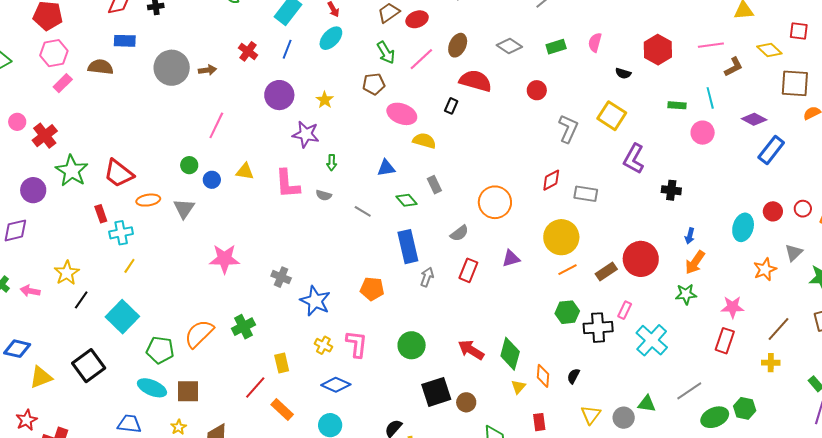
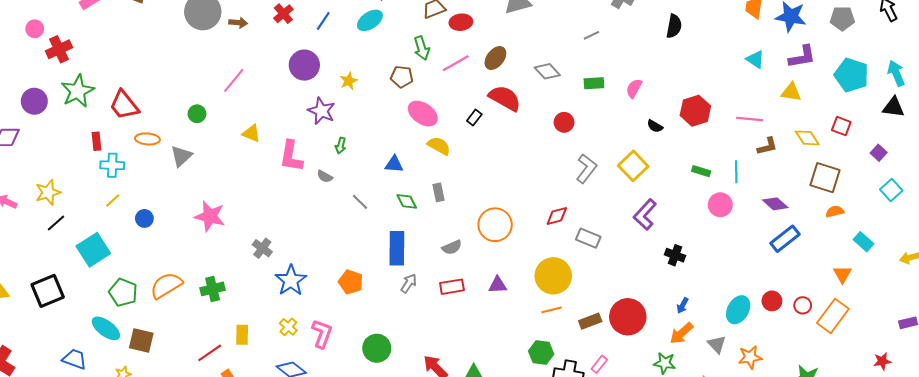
blue circle: (212, 180) -> (144, 218), moved
gray triangle: (794, 253) -> (717, 344), moved, turned -42
red rectangle: (468, 270) -> (452, 287), turned 45

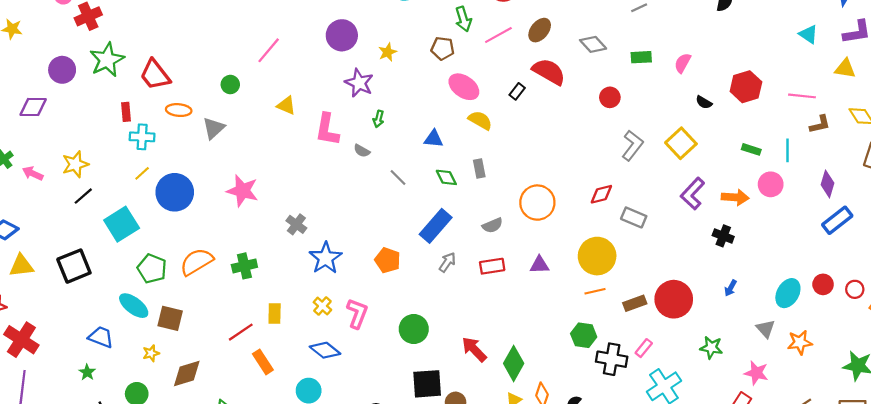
purple diamond: (775, 204) -> (828, 184), turned 65
blue circle: (144, 218) -> (175, 192), size x2.0
blue rectangle: (397, 248) -> (436, 226), turned 40
orange arrow: (681, 333) -> (735, 197), moved, turned -135

